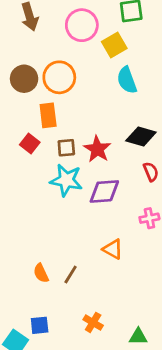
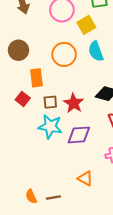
orange circle: (59, 77) -> (64, 54), moved
brown line: (71, 275) -> (53, 198), turned 48

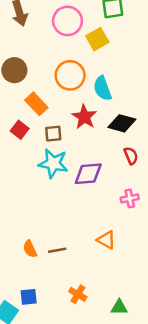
cyan semicircle: (96, 51) -> (102, 88), moved
orange rectangle: (36, 78) -> (36, 104), turned -36
red star: (74, 103) -> (84, 117), moved
orange triangle: (85, 178) -> (106, 240), moved

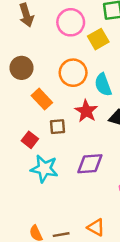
red square: (20, 130) -> (30, 140), moved
cyan star: (53, 163) -> (44, 169), moved
orange triangle: (106, 240) -> (96, 227), moved

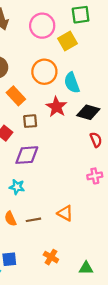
purple diamond: (90, 164) -> (27, 155), moved
cyan star: (44, 169) -> (17, 187), moved, size x0.6

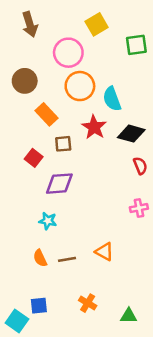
green square: (81, 15) -> (136, 45), moved
pink circle: (42, 26) -> (68, 53), moved
yellow square: (67, 41) -> (97, 24), moved

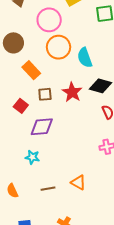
red star: (94, 127) -> (72, 92), moved
orange semicircle: (40, 258) -> (12, 191), moved

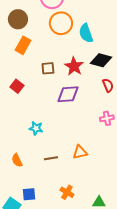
orange rectangle: (31, 70) -> (23, 45), moved, turned 72
red square: (21, 106) -> (17, 86), moved
purple diamond: (42, 127) -> (68, 94), moved
orange triangle: (78, 182) -> (80, 152), turned -42

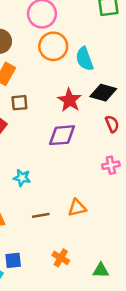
brown square: (48, 68) -> (19, 103), moved

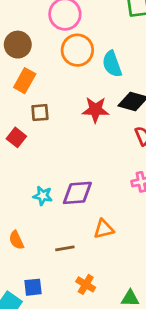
red star: (70, 100) -> (95, 110), turned -30
purple diamond: (62, 135) -> (77, 193), moved
brown line: (41, 215) -> (65, 248), moved

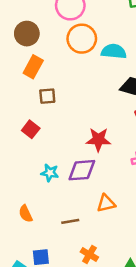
cyan semicircle: (112, 64) -> (114, 51), turned 115
red star: (95, 110) -> (98, 140), moved
red square: (16, 137) -> (31, 129), moved

